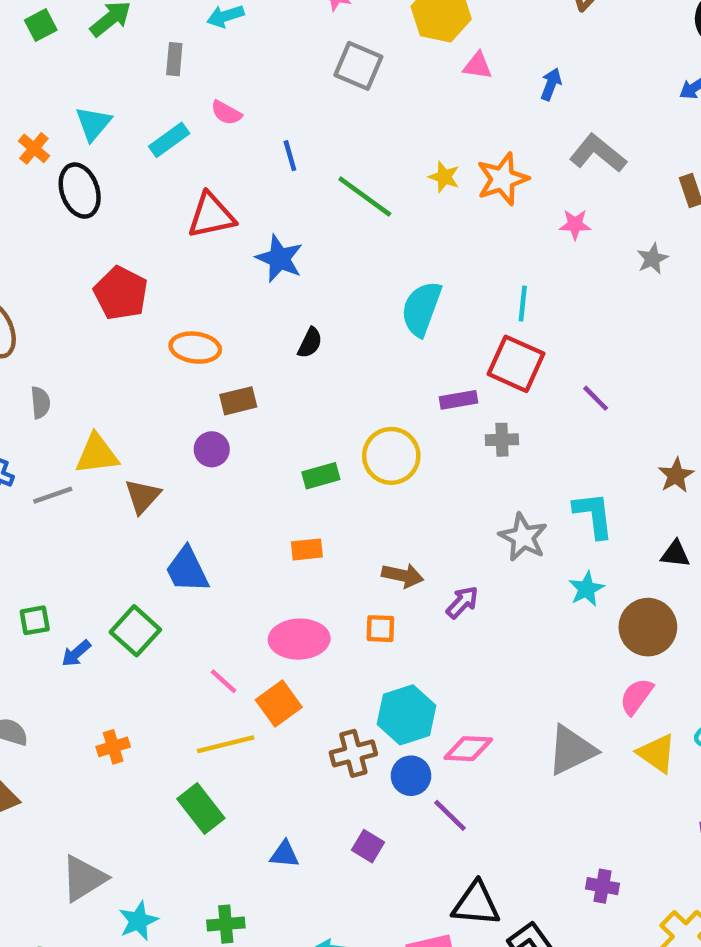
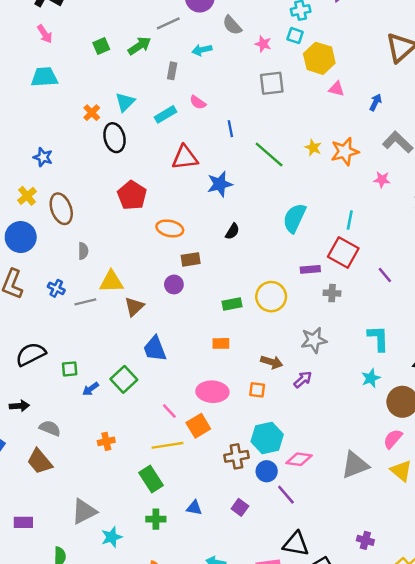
gray square: (358, 66) -> (272, 83), turned -35
blue star: (279, 259) -> (220, 184), turned 30
gray star: (523, 537) -> (314, 340), moved, turned 30
green cross: (226, 924) -> (156, 519), moved

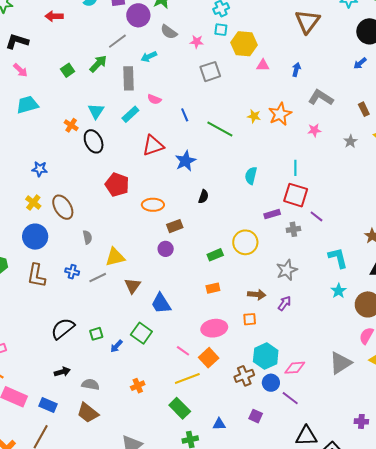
gray rectangle: (172, 71) -> (128, 78), size x1.6
cyan semicircle: (294, 218) -> (251, 176), size x0.7
purple line: (385, 275) -> (316, 216), moved
brown triangle: (134, 307) -> (132, 286), moved

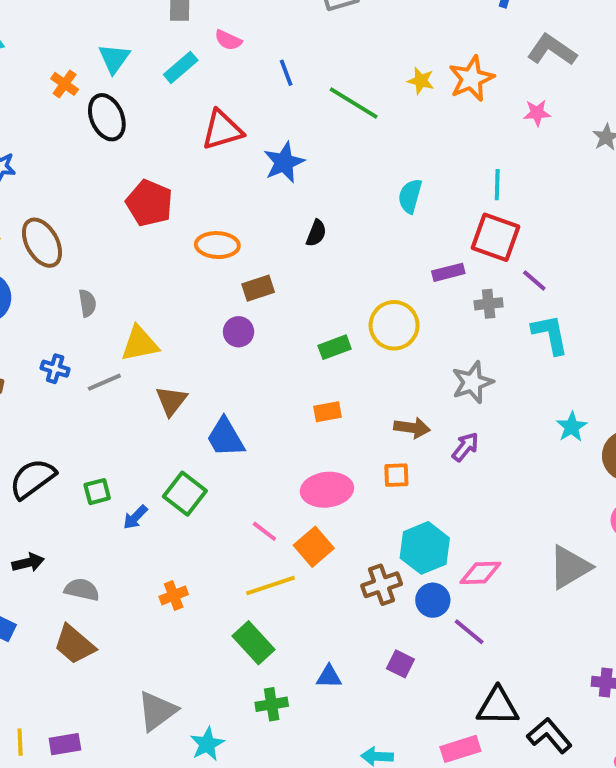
cyan L-shape: (338, 258) -> (550, 334), moved

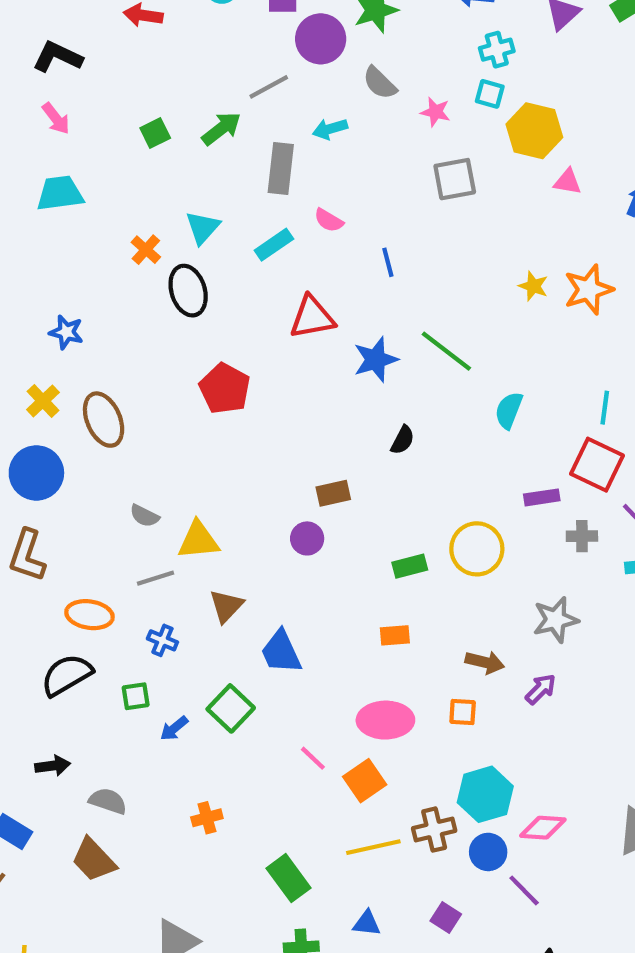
green line: (354, 103) -> (446, 351), moved
orange ellipse: (217, 245) -> (89, 615), moved
gray semicircle: (87, 303) -> (145, 516), moved, turned 120
blue cross: (55, 369) -> (162, 640), moved
yellow line: (271, 586) -> (373, 847), moved

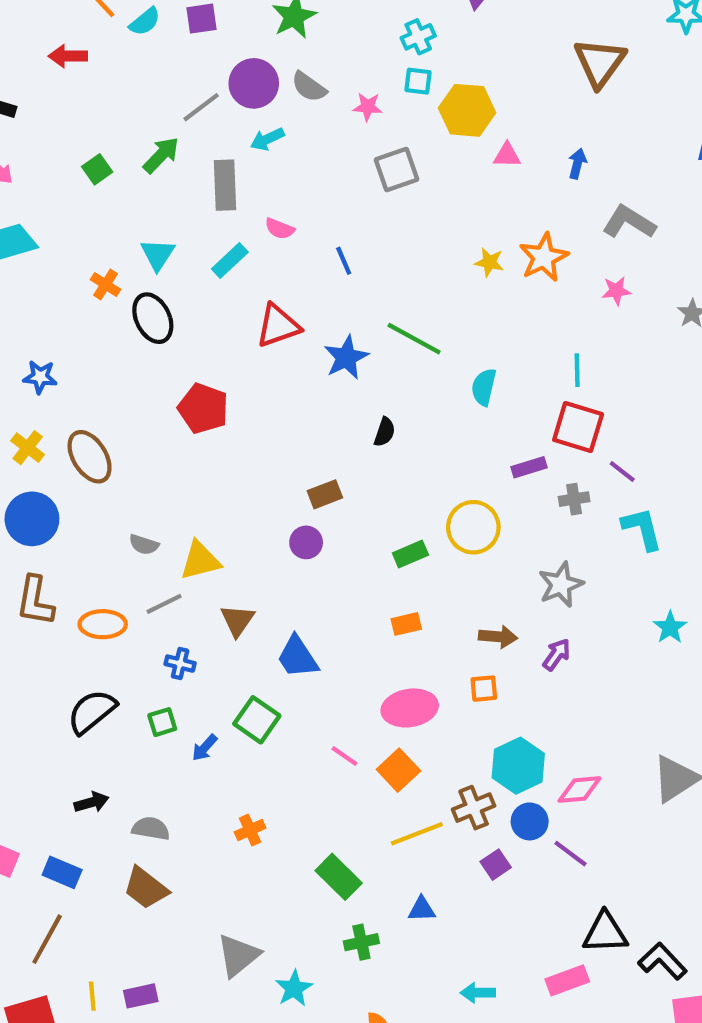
purple circle: (321, 39) -> (254, 83), moved
orange ellipse: (89, 615) -> (103, 624), moved
purple square: (446, 918) -> (496, 865), moved, turned 32

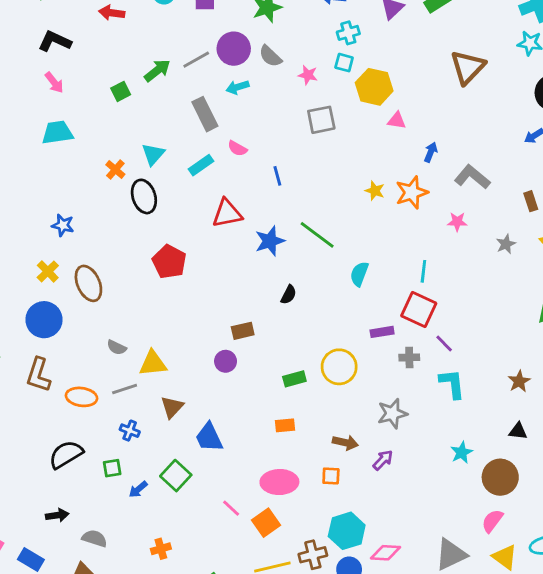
green arrow: (161, 155) -> (157, 70), moved
blue arrow: (577, 164) -> (431, 152), moved
gray rectangle: (225, 185) -> (205, 114), turned -32

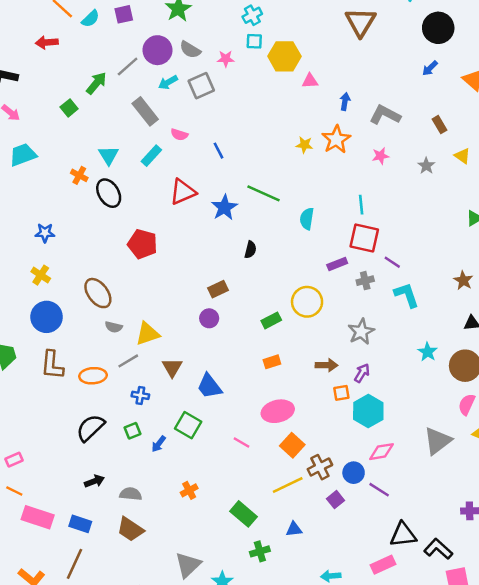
gray square: (321, 120) -> (201, 86), moved
brown ellipse: (88, 283) -> (98, 293), moved
orange square: (331, 476) -> (341, 393), moved
orange square: (266, 523) -> (292, 445), moved
cyan hexagon: (347, 531) -> (368, 411), moved

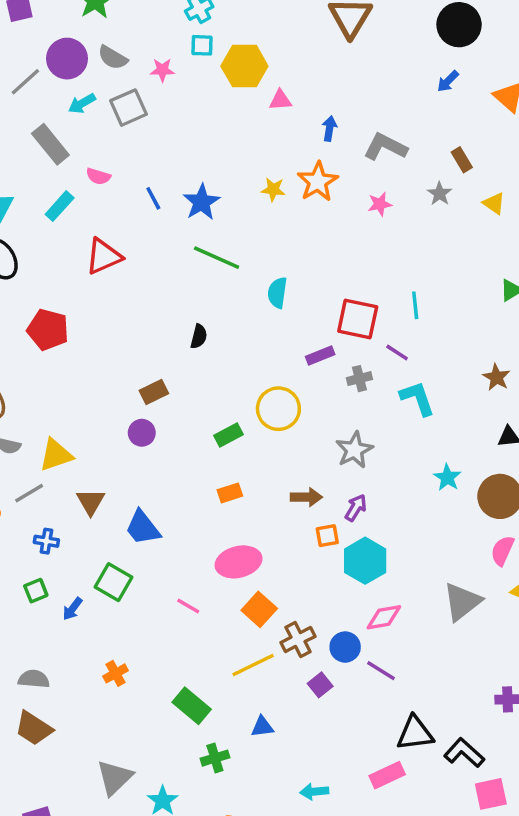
gray star: (426, 166) -> (440, 194), moved
cyan line: (361, 205) -> (415, 305), moved
blue star: (224, 207) -> (202, 202), moved

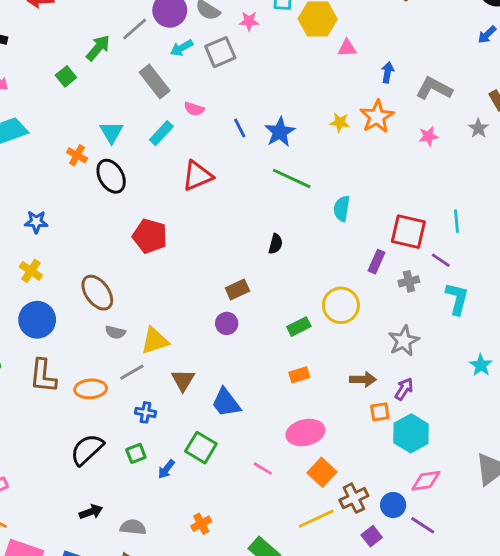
purple rectangle: (320, 356) -> (377, 262), turned -45
cyan L-shape: (417, 398) -> (457, 299), turned 32

